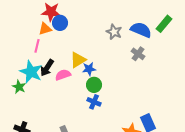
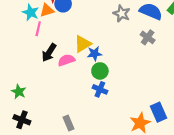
cyan star: (31, 72) -> (31, 12), moved, size x0.7
green star: (19, 87) -> (19, 92), moved

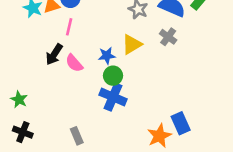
pink line: (38, 29) -> (69, 27), moved
yellow triangle: (83, 44) -> (132, 44), moved
pink semicircle: (66, 60) -> (74, 63), turned -112
blue cross: (100, 89) -> (113, 97), size x1.5

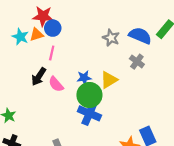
yellow triangle: (132, 44) -> (109, 80), moved
green circle: (113, 76) -> (89, 95), size x1.5

